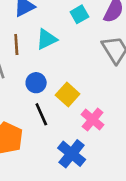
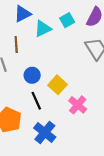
cyan triangle: (47, 39) -> (43, 29), moved
blue cross: (72, 154) -> (45, 133), moved

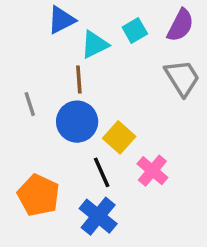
brown line: (16, 45) -> (79, 80), moved
blue circle: (32, 75) -> (77, 122), size x1.5
black line: (36, 101) -> (102, 172), moved

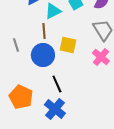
yellow square: (119, 137) -> (68, 45), moved, turned -30
pink cross: (152, 171) -> (101, 57), moved

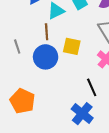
black line: (57, 84) -> (92, 87), moved
blue cross: (55, 109) -> (82, 114), moved

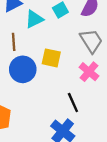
brown line: (47, 32) -> (14, 42), moved

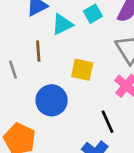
blue circle: (23, 69) -> (52, 100), moved

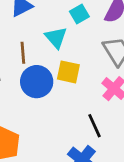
cyan triangle: (62, 24) -> (56, 38), moved, turned -45
blue circle: (52, 100) -> (37, 82), moved

